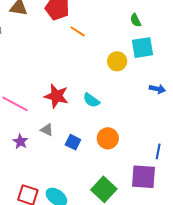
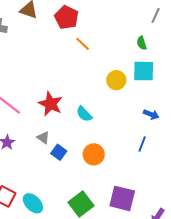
gray triangle: (47, 130) -> (43, 138), moved
blue line: (158, 151) -> (142, 144), moved

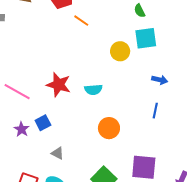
cyan semicircle: (84, 114) -> (93, 90), turned -42
gray triangle: (43, 138) -> (58, 153), moved
blue square: (59, 152) -> (43, 123), moved, turned 35

